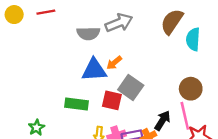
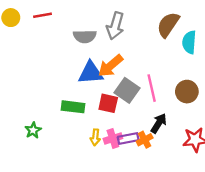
gray arrow: (119, 23) -> (115, 26), turned 128
orange arrow: (114, 63) -> (111, 66), size x1.6
pink line: (185, 116) -> (152, 88), moved

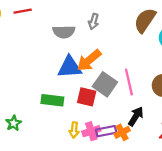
gray arrow: (115, 26) -> (94, 21), size x0.6

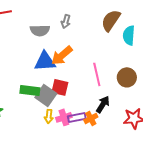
gray square: (105, 84) -> (46, 95), moved

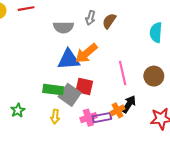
brown semicircle: (111, 20) -> (109, 21), moved, size x0.7
yellow arrow: (49, 116) -> (55, 117), moved
orange cross: (91, 118) -> (117, 110), moved

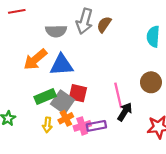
gray arrow: (90, 18) -> (84, 21), size x1.6
orange arrow: (86, 53) -> (35, 59), moved
pink line: (123, 73) -> (118, 95), moved
green rectangle: (53, 90) -> (45, 97), turned -30
orange cross: (117, 110) -> (66, 118), moved

